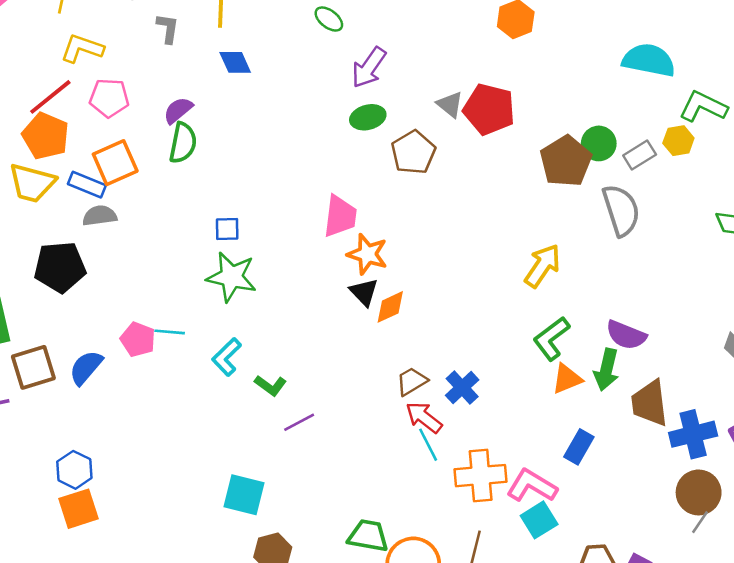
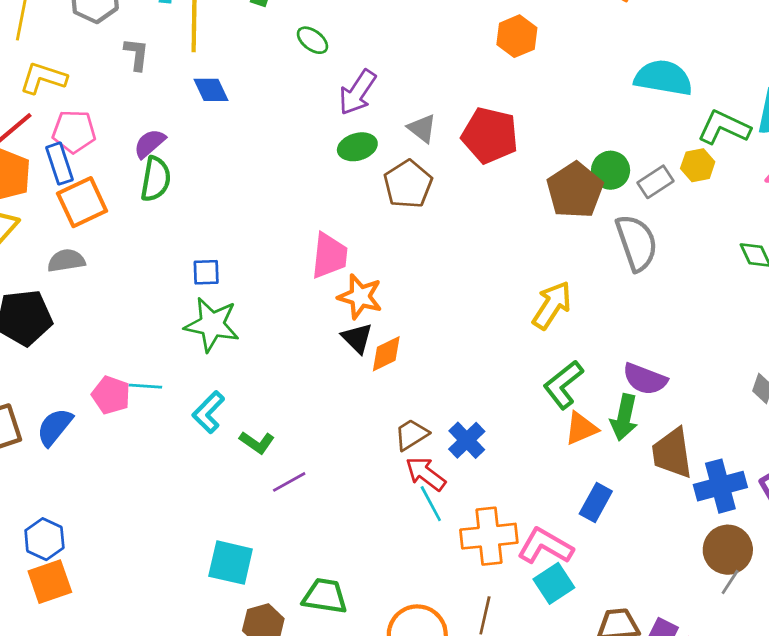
gray triangle: (450, 104) -> (422, 128), moved
blue rectangle: (87, 185) -> (59, 164), moved, turned 51
green trapezoid: (368, 536) -> (325, 596), moved

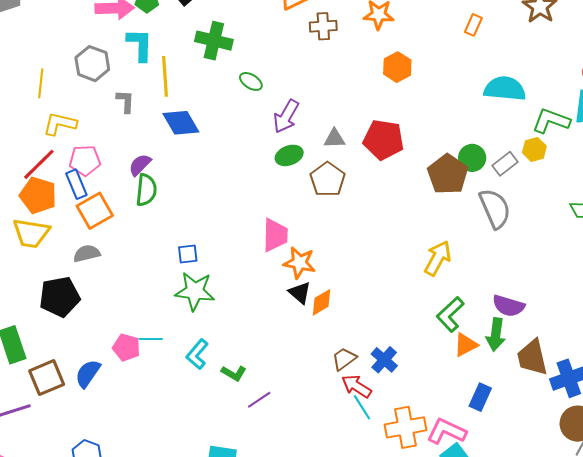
blue diamond: (211, 90) -> (181, 123), size x1.4
gray triangle: (422, 128) -> (335, 139), turned -35

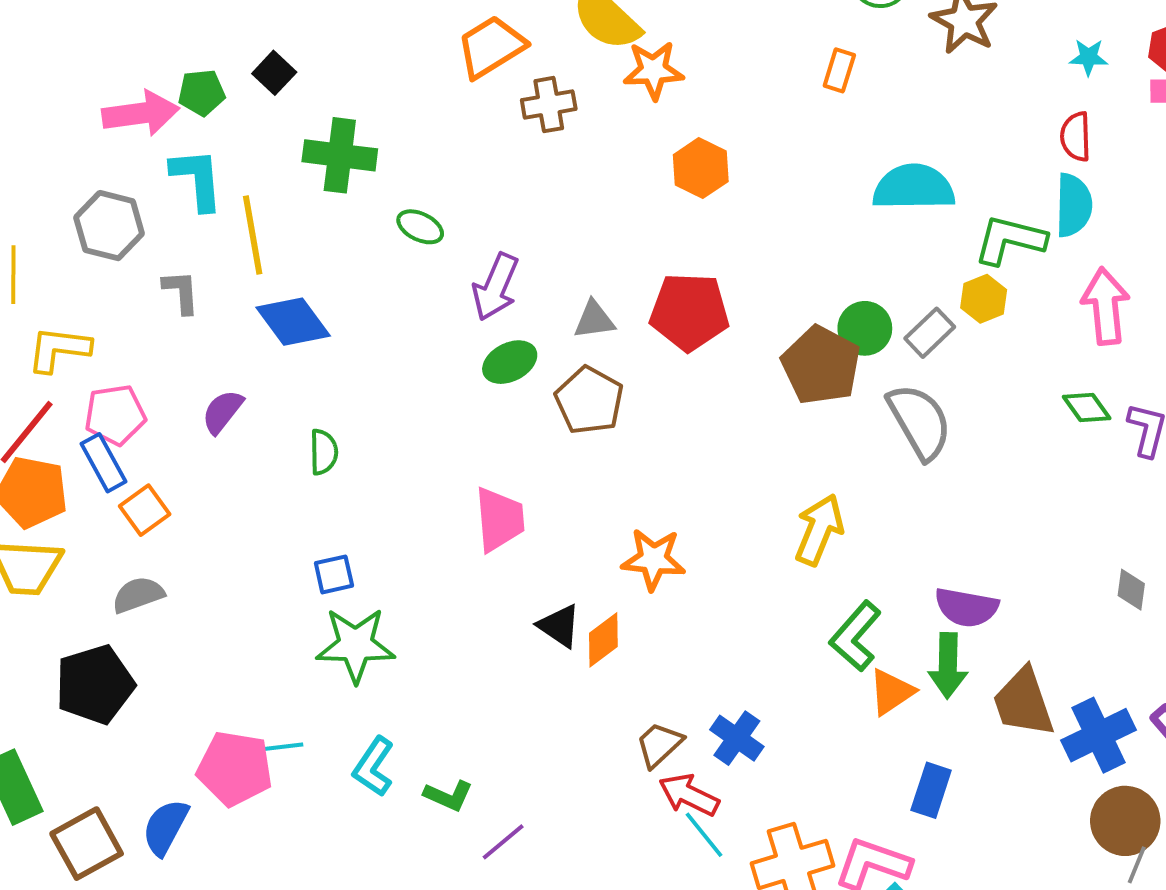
green semicircle: (146, 190) -> (324, 452), moved, size x0.7
orange square: (95, 211) -> (145, 510), size x0.7
orange star: (300, 263) -> (653, 559), moved
pink pentagon: (126, 348) -> (235, 769), size x1.4

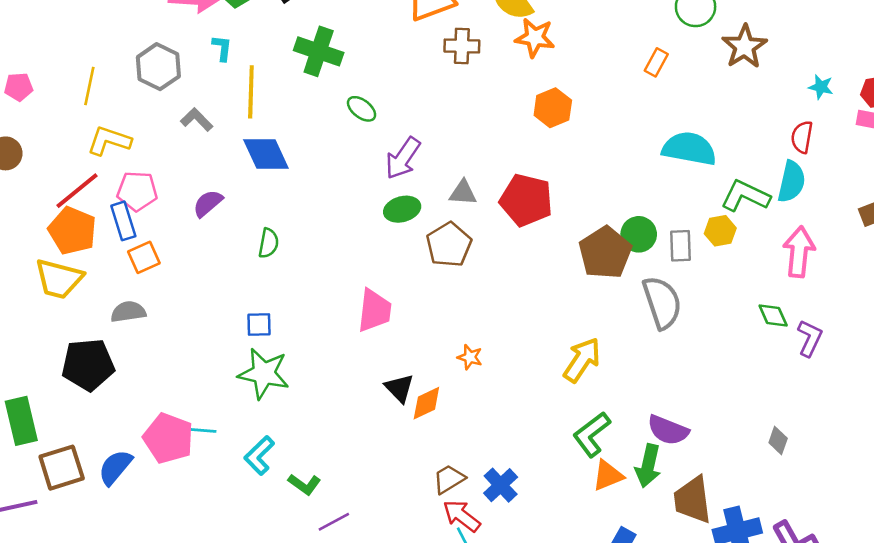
cyan L-shape: (197, 179) -> (222, 48), size x0.6
gray L-shape: (181, 292) -> (197, 120), turned -52
gray rectangle: (930, 333) -> (681, 246), turned -60
orange star: (653, 559) -> (470, 357), size x0.6

